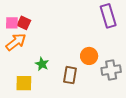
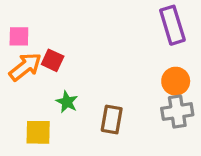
red square: (24, 23) -> (53, 60), moved
orange circle: (89, 56) -> (176, 81), moved

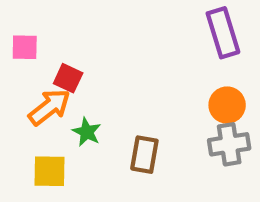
orange arrow: (25, 67) -> (49, 107), moved

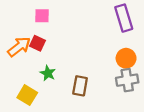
pink square: (25, 47) -> (42, 16), moved
orange arrow: (49, 107) -> (19, 47), moved
yellow square: (49, 171) -> (27, 95), turned 30

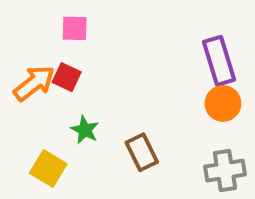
purple rectangle: (124, 18) -> (219, 61), moved
gray cross: (127, 80) -> (225, 171), moved
brown rectangle: (80, 86) -> (142, 152), turned -36

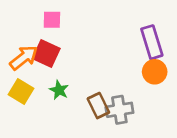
red square: (67, 77) -> (46, 53), size x1.4
yellow square: (48, 168) -> (21, 91), moved
gray cross: (225, 171) -> (119, 110), moved

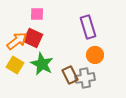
purple rectangle: (152, 42) -> (88, 27), moved
orange circle: (155, 72) -> (95, 55), moved
green star: (59, 90) -> (42, 64), size x1.6

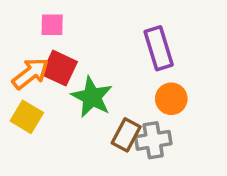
pink square: (37, 14) -> (52, 25), moved
green star: (42, 64) -> (92, 97), moved
brown rectangle: (70, 75) -> (126, 135), turned 54

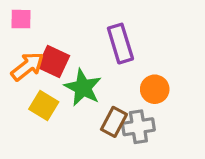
pink square: (52, 25) -> (21, 19), moved
purple rectangle: (159, 48) -> (120, 44), moved
yellow square: (27, 117) -> (44, 106), moved

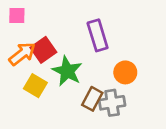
red square: (54, 62) -> (43, 50), turned 30

